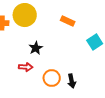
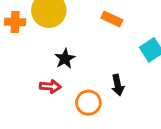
black arrow: (72, 81) -> (118, 85), moved

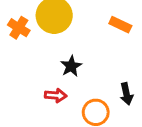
orange cross: (15, 22) -> (19, 28), turned 30

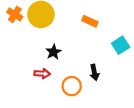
orange cross: (19, 28) -> (15, 14), moved

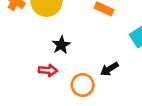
black arrow: (94, 72) -> (109, 69), turned 70

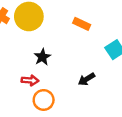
orange circle: (83, 85) -> (44, 100), moved

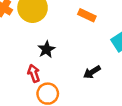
red arrow: (30, 80) -> (34, 73), turned -112

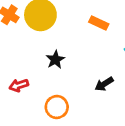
red arrow: (34, 73) -> (19, 85), moved, turned -90

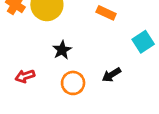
orange circle: (57, 107) -> (73, 83), moved

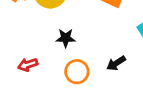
black star: (62, 50) -> (66, 38), turned 30

